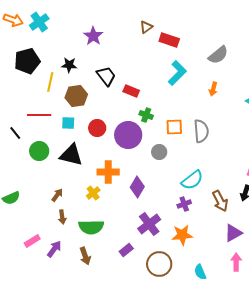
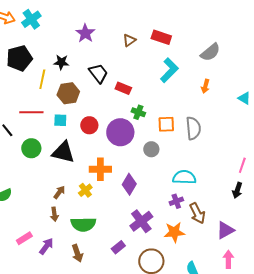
brown triangle: (146, 27) -> (129, 40), moved
cyan semicircle: (192, 180) -> (184, 177), turned -140
brown arrow: (57, 195) -> (59, 192), moved
brown arrow: (220, 201) -> (197, 213), moved

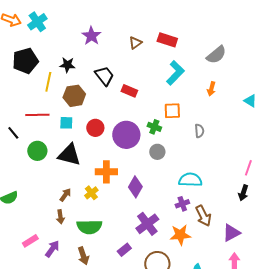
green cross: (138, 112) -> (154, 127), moved
orange square: (166, 124) -> (172, 111), moved
gray semicircle: (193, 128) -> (199, 131), size x0.6

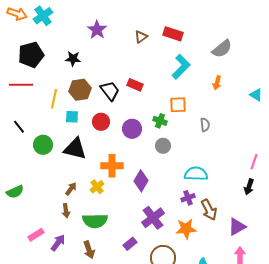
black trapezoid: (104, 76) -> (110, 91), moved
yellow line: (48, 82) -> (54, 99), moved
red line: (37, 115) -> (21, 85), moved
purple circle: (126, 135) -> (132, 129), size x0.7

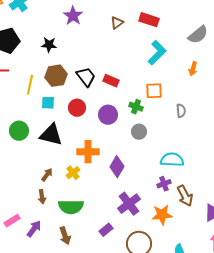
red rectangle: (135, 85) -> (111, 81), moved

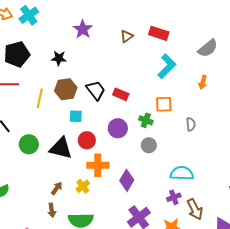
cyan square: (48, 103) -> (76, 116), moved
red circle: (77, 108) -> (87, 140), moved

